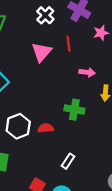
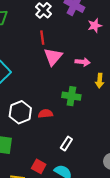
red line: (69, 44) -> (42, 38), moved
pink triangle: (42, 52) -> (53, 57), moved

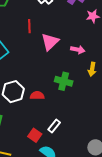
red line: (42, 38) -> (29, 26), moved
red square: (39, 166) -> (35, 135), moved

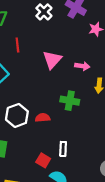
red line: (29, 26) -> (17, 45), moved
white rectangle: (54, 126) -> (63, 149), turned -32

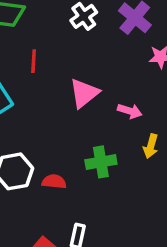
green cross: (70, 101) -> (101, 162), turned -30

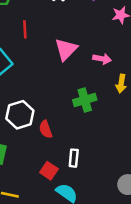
red semicircle: (54, 182) -> (46, 129), moved, turned -108

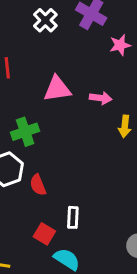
pink triangle: (66, 49) -> (57, 89), turned 40
green cross: (85, 100) -> (25, 132), moved

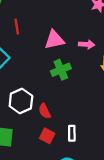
green cross: (25, 132) -> (61, 70), moved
red square: (44, 234) -> (47, 136), moved

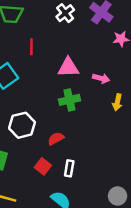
red semicircle: (45, 111) -> (56, 139), moved, turned 77

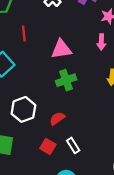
pink arrow: (101, 78) -> (101, 42), moved, turned 84
white rectangle: (69, 168) -> (73, 145), turned -35

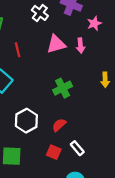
pink arrow: (101, 42) -> (81, 46), moved
pink triangle: (61, 49) -> (56, 44), moved

